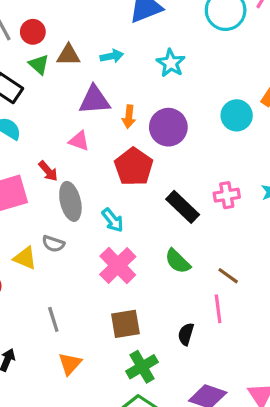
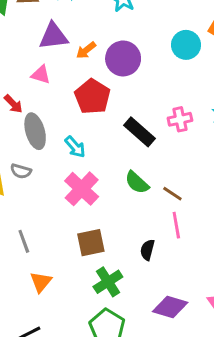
orange arrow: (129, 117) -> (86, 50), turned 48
brown line: (228, 276) -> (172, 194), moved

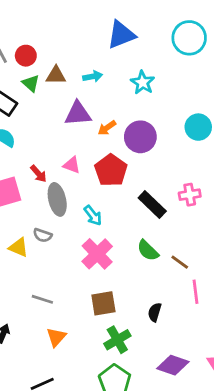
pink triangle: (41, 75) -> (72, 165), moved
pink line: (176, 225) -> (195, 292), moved
gray line: (24, 241) -> (42, 299), turned -55

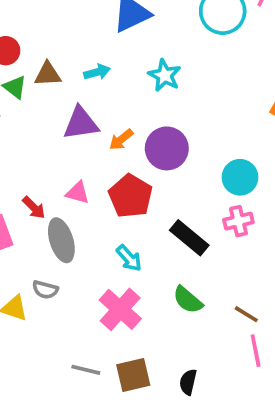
cyan circle: (198, 127) -> (240, 177), moved
cyan arrow: (93, 215) -> (129, 258), moved
brown line: (180, 262) -> (246, 314), moved
gray line: (42, 299) -> (86, 370), moved
black semicircle: (155, 312) -> (188, 382), moved

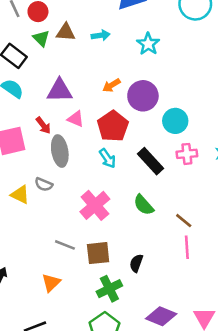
purple triangle: (81, 123) -> (60, 91), moved
cyan circle: (240, 177) -> (175, 121), moved
cyan arrow: (129, 258) -> (107, 158), moved

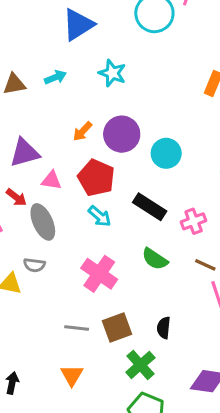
pink cross: (187, 154) -> (194, 221), moved

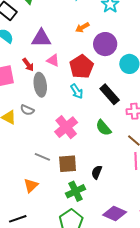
orange arrow: (82, 131) -> (82, 27), moved

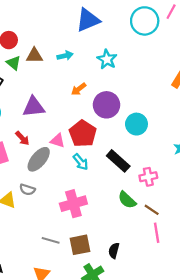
pink triangle: (53, 60) -> (57, 141), moved
gray ellipse: (40, 85) -> (39, 159), turned 55
pink cross: (66, 127) -> (73, 204), turned 30
green semicircle: (103, 128) -> (127, 200), moved

